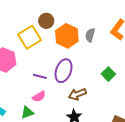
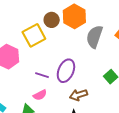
gray semicircle: (90, 35) -> (95, 37), size x1.6
orange hexagon: (67, 36) -> (74, 16), moved

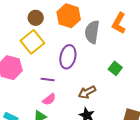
brown circle: (52, 20) -> (36, 18), moved
purple ellipse: (66, 71) -> (68, 57), moved

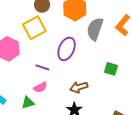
green square: (115, 68) -> (111, 69), turned -32

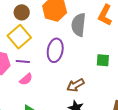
purple line: (42, 67) -> (23, 61), moved
pink semicircle: (40, 87) -> (26, 79), moved

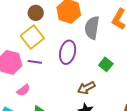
green square: (103, 60) -> (106, 64), moved, turned 32
pink semicircle: (26, 79) -> (23, 90), moved

